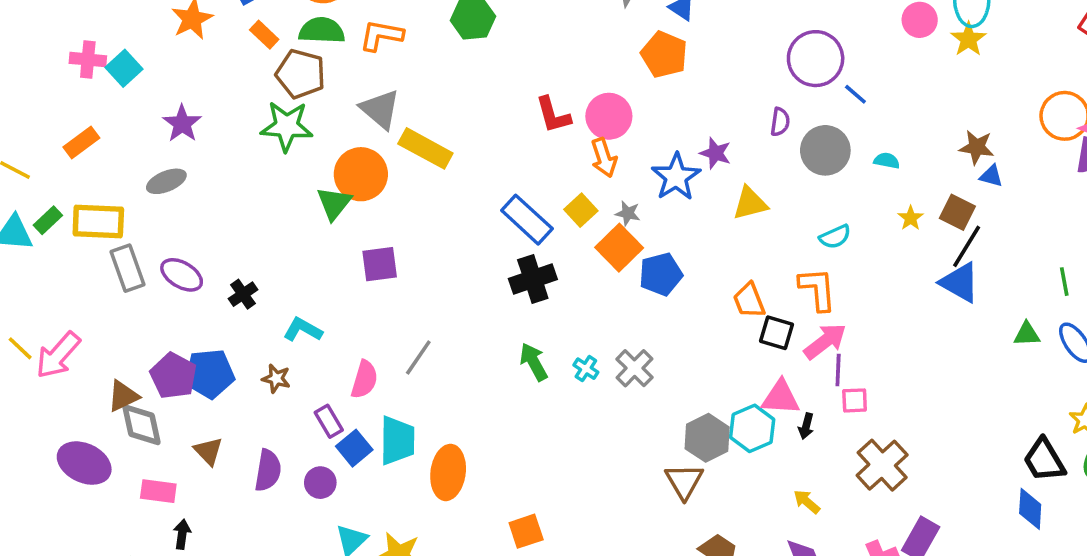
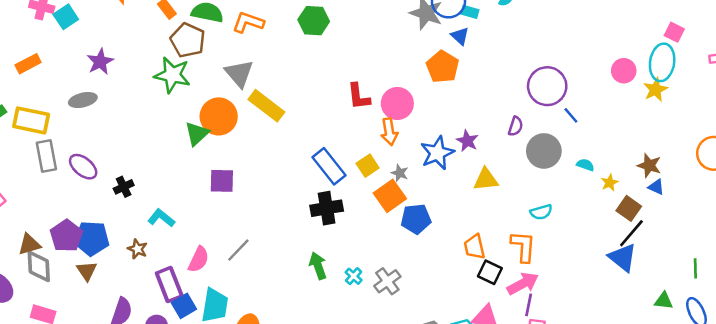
yellow star: (911, 218) -> (610, 183), moved
purple rectangle: (329, 421) -> (169, 284), size x1.5
brown triangle: (208, 451) -> (87, 271), moved

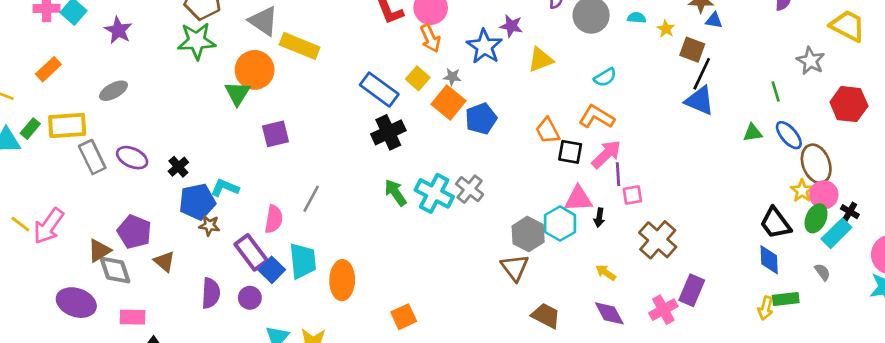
purple star: (100, 62) -> (118, 30), moved
blue pentagon: (92, 238) -> (197, 202), moved
orange L-shape: (523, 246) -> (597, 117), turned -48
cyan cross: (354, 276) -> (434, 193), size x2.0

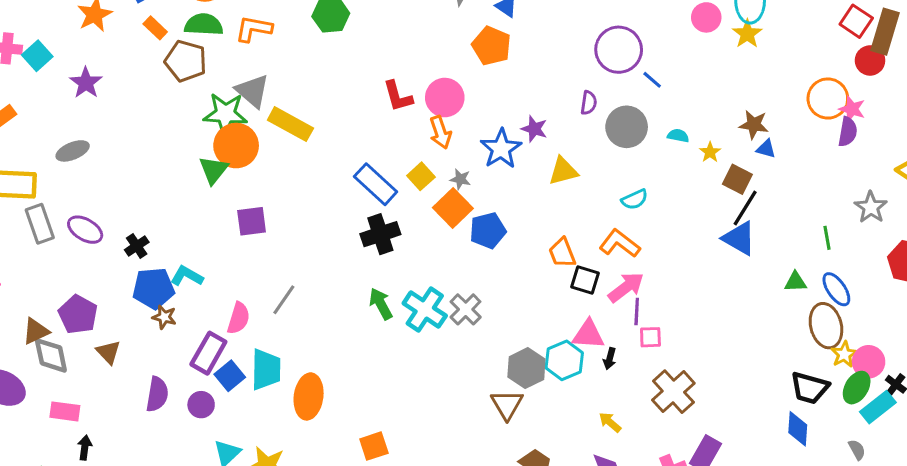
green star: (197, 41) -> (225, 114), moved
brown ellipse: (816, 164) -> (826, 326), moved
black trapezoid: (775, 223) -> (810, 388), turned -44
purple rectangle: (251, 252) -> (208, 353), turned 60

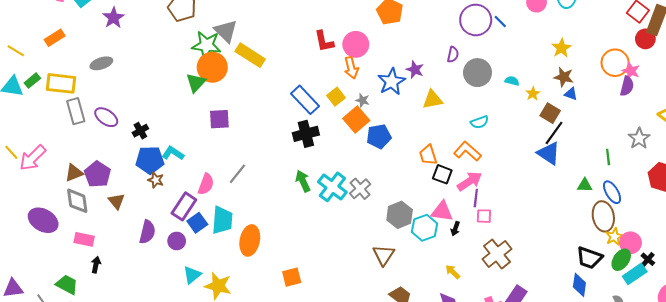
yellow star: (747, 34) -> (561, 48), moved
blue line: (652, 80) -> (500, 22), moved
brown triangle: (36, 331) -> (74, 173), moved
gray hexagon: (526, 368) -> (400, 215), moved

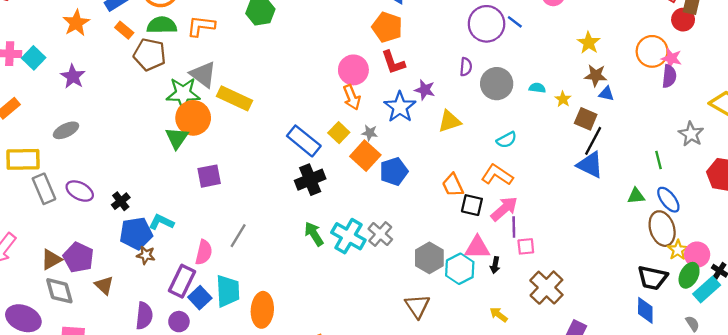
red L-shape: (324, 41) -> (393, 62), moved

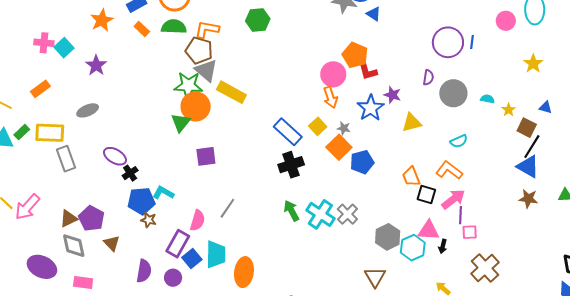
blue line: (515, 22) -> (472, 42), turned 56
orange pentagon: (387, 27) -> (355, 55), moved
brown pentagon: (150, 55) -> (199, 50), moved
brown star: (596, 75) -> (528, 199), moved
purple ellipse: (80, 191) -> (115, 156), moved

